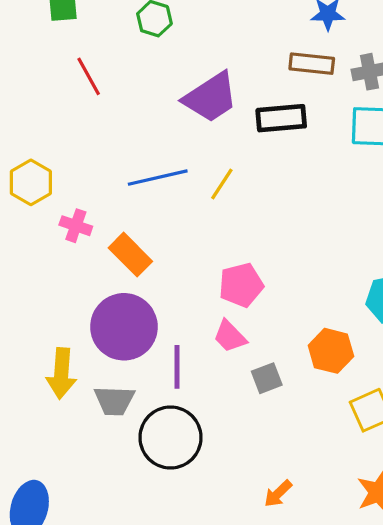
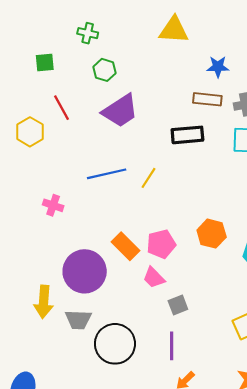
purple trapezoid: (211, 97) -> (120, 111), moved
yellow hexagon: (31, 182) -> (30, 132), moved
orange rectangle: (130, 255) -> (125, 246), moved
orange hexagon: (331, 351) -> (212, 234), moved
purple line: (177, 367) -> (172, 346), moved

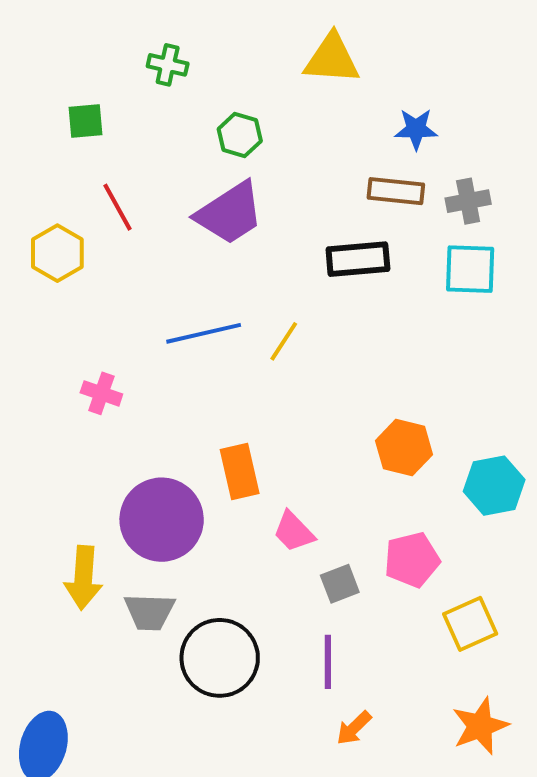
green hexagon: (104, 70) -> (240, 135), moved
pink pentagon: (161, 244) -> (412, 560), moved
orange rectangle: (125, 246) -> (240, 472), turned 32

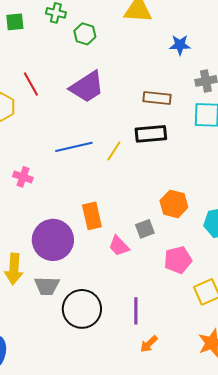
green square: (85, 121) -> (15, 22), moved
green hexagon: (240, 135) -> (85, 34), moved
brown rectangle: (396, 191) -> (157, 98), moved
black rectangle: (358, 259) -> (151, 134), moved
gray square: (340, 584) -> (145, 229), moved

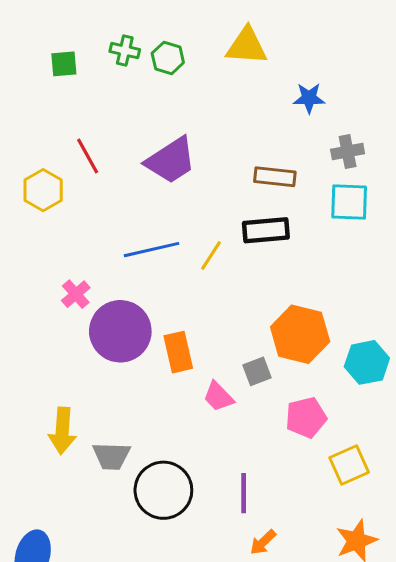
green hexagon: (85, 34) -> (168, 58), moved
pink cross: (23, 177) -> (76, 294), turned 30
orange hexagon: (174, 204) -> (300, 334), size x1.4
purple circle: (53, 240) -> (120, 331), moved

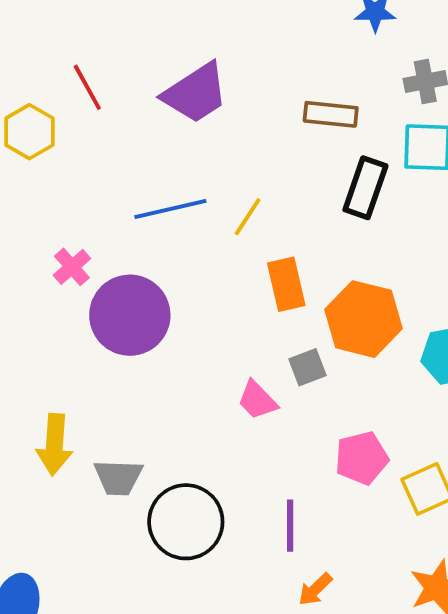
black rectangle: (266, 230) -> (365, 188), moved, turned -66
orange rectangle: (178, 352) -> (286, 284), moved
pink pentagon: (306, 417) -> (362, 458), moved

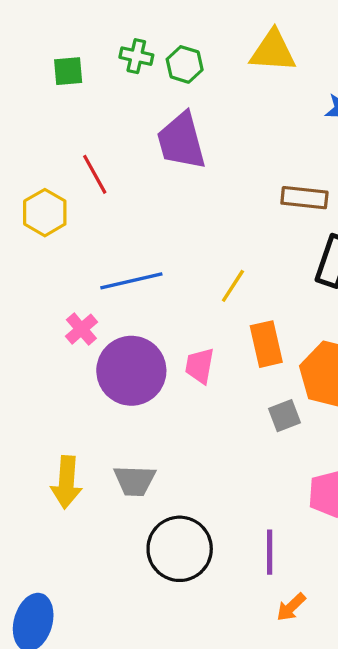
purple trapezoid: (195, 93) -> (181, 141), moved, turned 108
blue line: (170, 209) -> (131, 281), moved
pink trapezoid: (257, 400) -> (200, 366), moved, turned 54
gray trapezoid: (118, 477) -> (135, 481), moved

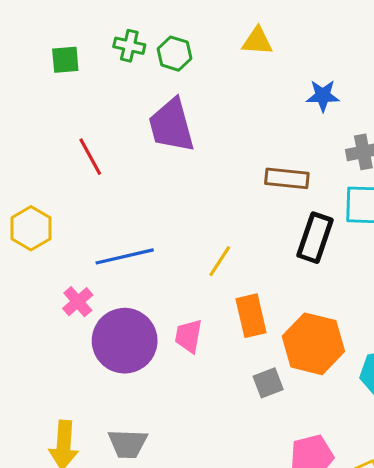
yellow triangle: (273, 51) -> (257, 41), size x0.7
yellow hexagon: (45, 213) -> (31, 228), moved

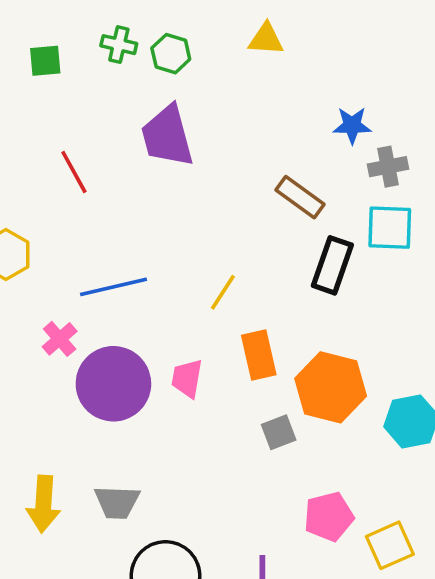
blue star: (323, 96) -> (352, 125), moved
brown rectangle: (287, 178) -> (300, 197), turned 30

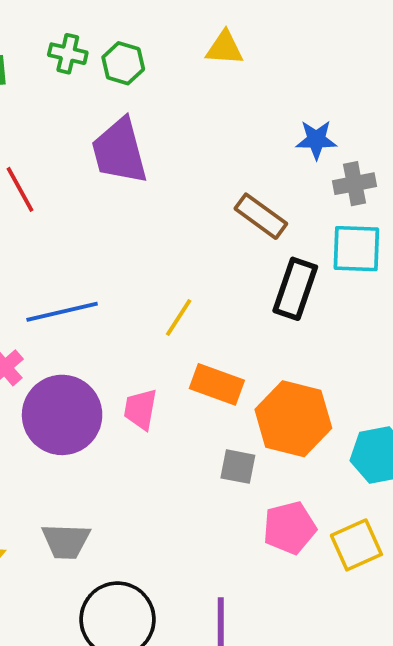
orange rectangle: (259, 355) -> (217, 384), turned -57
gray square: (279, 432) -> (238, 467), turned 32
pink pentagon: (329, 517) -> (290, 528), moved
yellow square: (390, 545) -> (356, 545), moved

